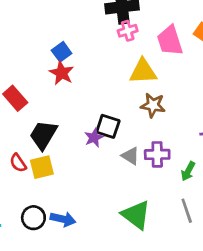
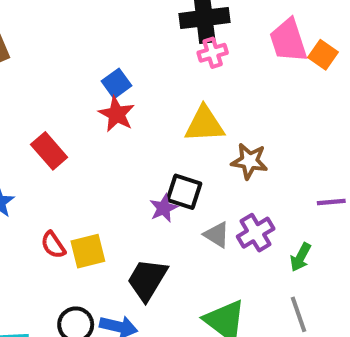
pink trapezoid: (170, 41) -> (288, 40), moved
yellow triangle: (143, 72) -> (204, 124), moved
black trapezoid: (43, 135) -> (147, 280), moved
purple cross: (157, 154) -> (256, 233), turned -30

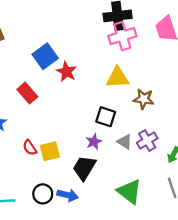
pink cross: (213, 53) -> (122, 36), size x1.6
blue square: (117, 83) -> (45, 56), moved, size x1.5
purple star: (164, 208) -> (94, 142), moved

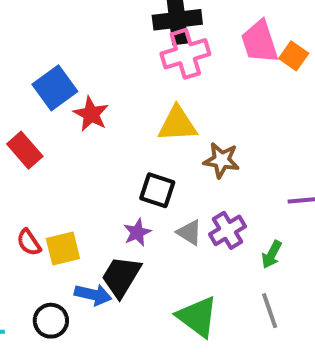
blue arrow: (68, 195) -> (93, 295), moved

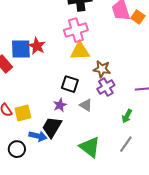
pink cross: (185, 54) -> (76, 30), moved
blue square: (55, 88) -> (21, 49), moved, turned 35
purple cross: (227, 230) -> (106, 87), moved
gray line: (270, 311) -> (126, 144), turned 54

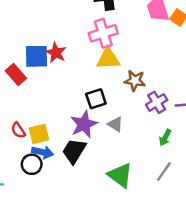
black square: (70, 84) -> (96, 99), turned -36
purple cross: (106, 87) -> (157, 102), moved
purple star: (60, 105) -> (84, 124), size x1.6
blue arrow: (38, 136) -> (43, 152), moved
black circle: (17, 149) -> (32, 164), moved

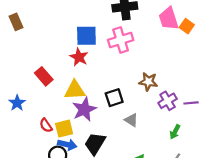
blue square: (37, 56) -> (86, 36), moved
yellow triangle: (108, 59) -> (75, 90), moved
purple star: (84, 124) -> (84, 109), moved

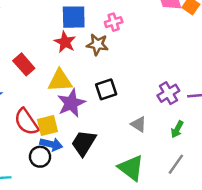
pink cross: (121, 40) -> (114, 22), size x0.6
brown star: (148, 82) -> (97, 45), moved
gray triangle: (131, 120) -> (139, 124), moved
red semicircle: (46, 125) -> (26, 122), size x1.6

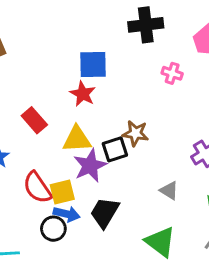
pink cross: (114, 22) -> (172, 73), moved, turned 35
brown star: (97, 45) -> (135, 133), moved
black square: (106, 89) -> (115, 149), moved

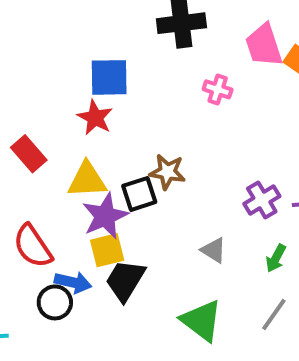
yellow square: (62, 192) -> (107, 250), moved

